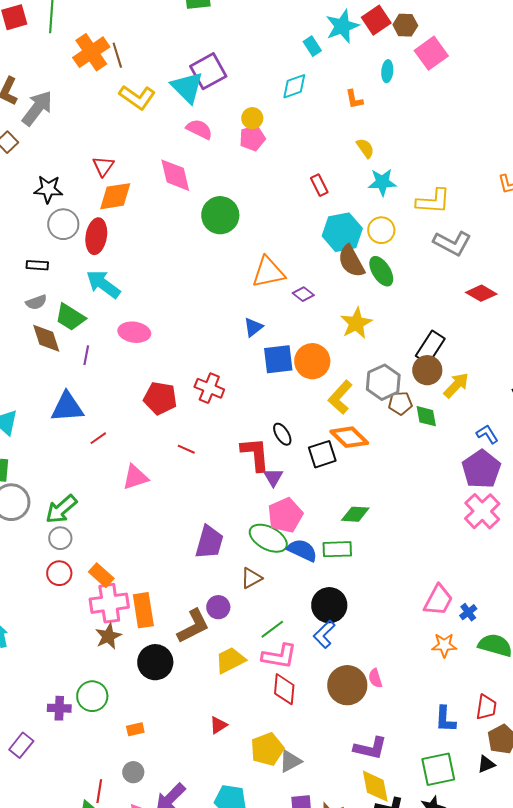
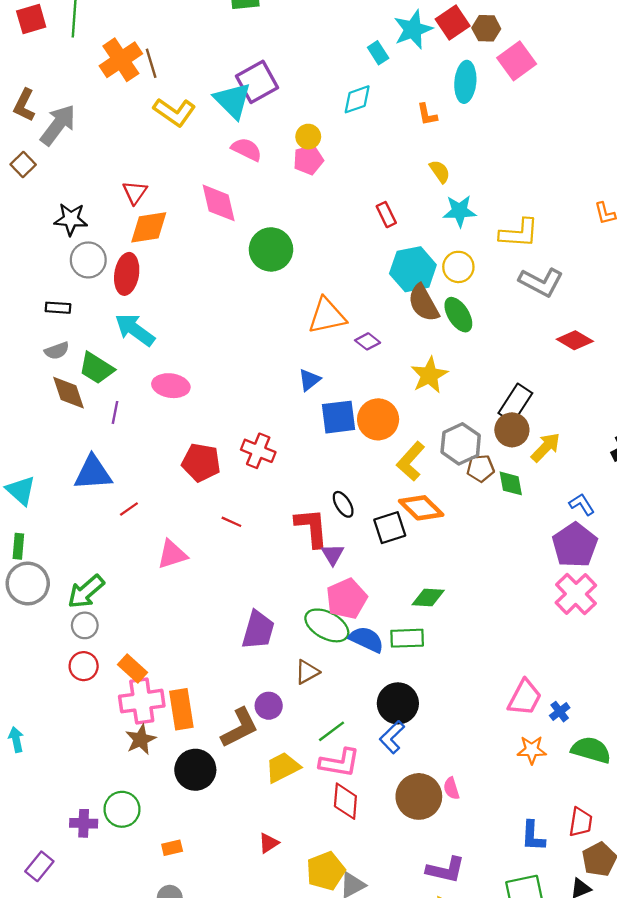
cyan ellipse: (387, 71) -> (465, 82), size x1.6

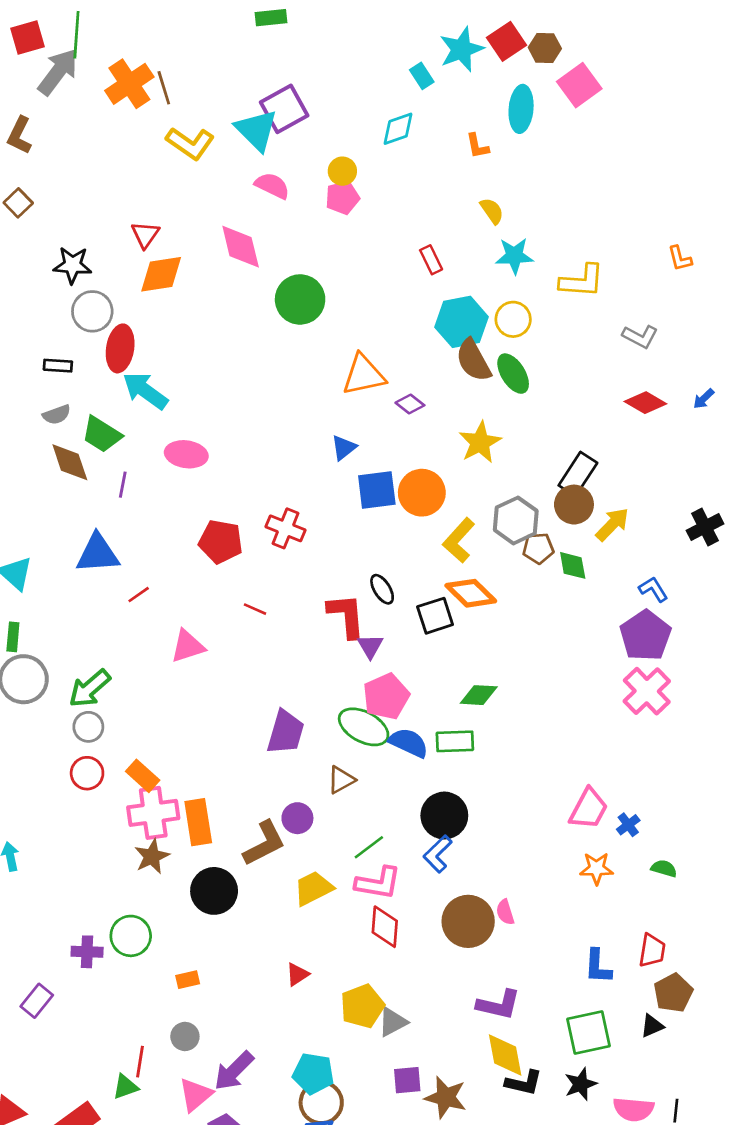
gray arrow: (58, 125) -> (58, 72), moved
red ellipse: (127, 274) -> (120, 348), moved
gray L-shape: (541, 282) -> (640, 337), moved, size x0.7
green semicircle: (591, 750) -> (664, 868), size x0.6

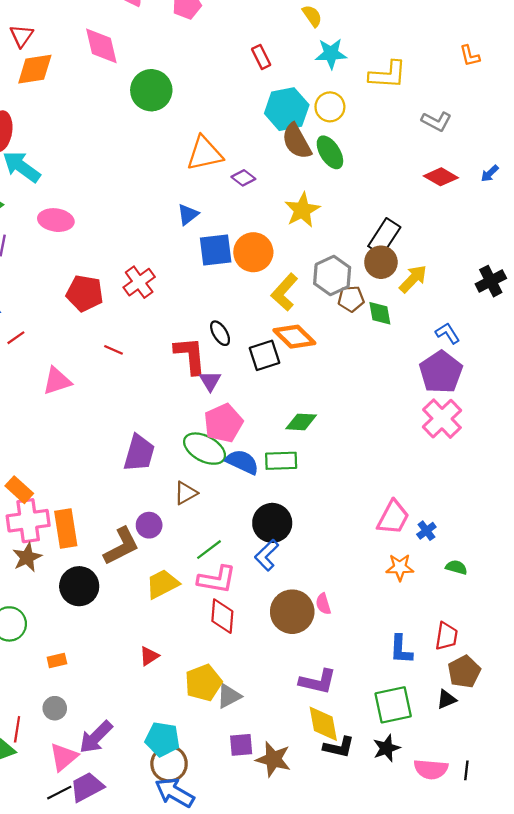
red cross: (286, 528) -> (139, 282), turned 32

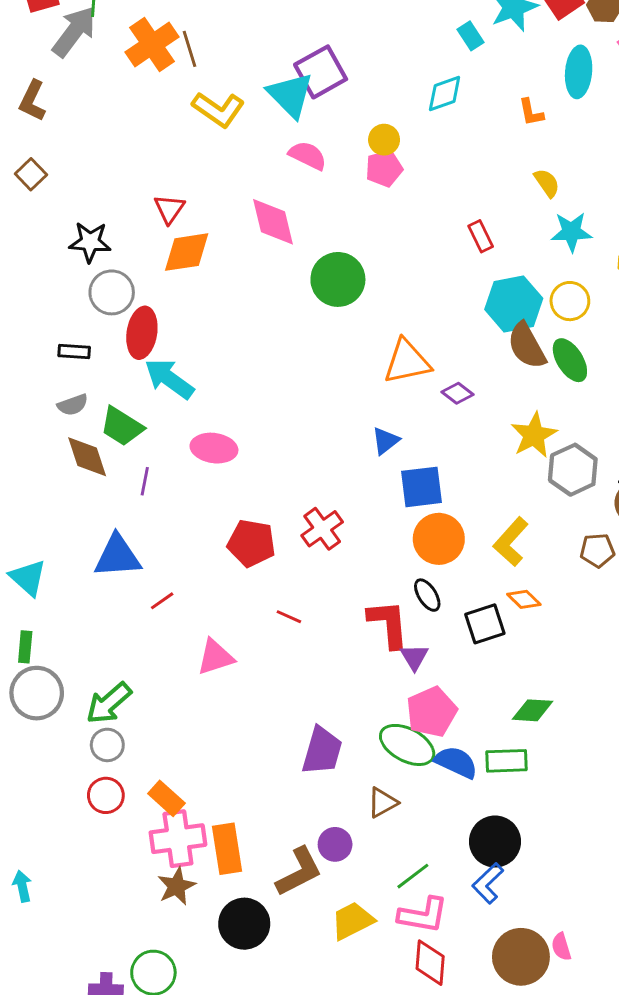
orange circle: (253, 252) -> (439, 539), moved
gray hexagon: (332, 276) -> (573, 470), moved
orange diamond: (294, 337) -> (524, 599), size x0.6

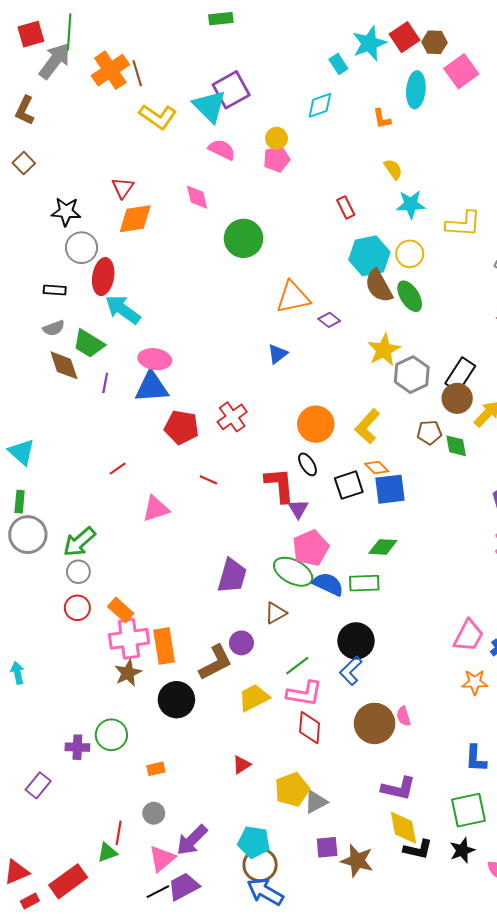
pink diamond: (273, 222) -> (197, 197), size x0.7
blue square: (421, 487) -> (390, 489), moved
blue triangle: (117, 556) -> (152, 387), moved

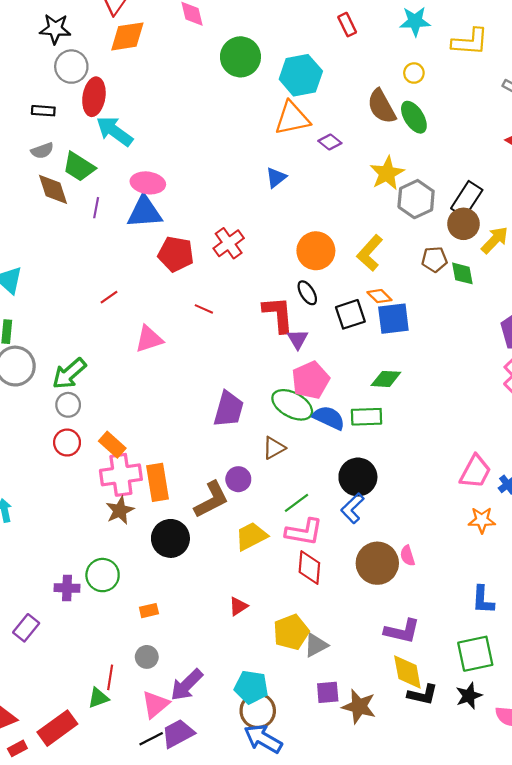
yellow circle: (410, 254) -> (414, 73), size x0.7
cyan hexagon: (369, 256) -> (301, 75), moved

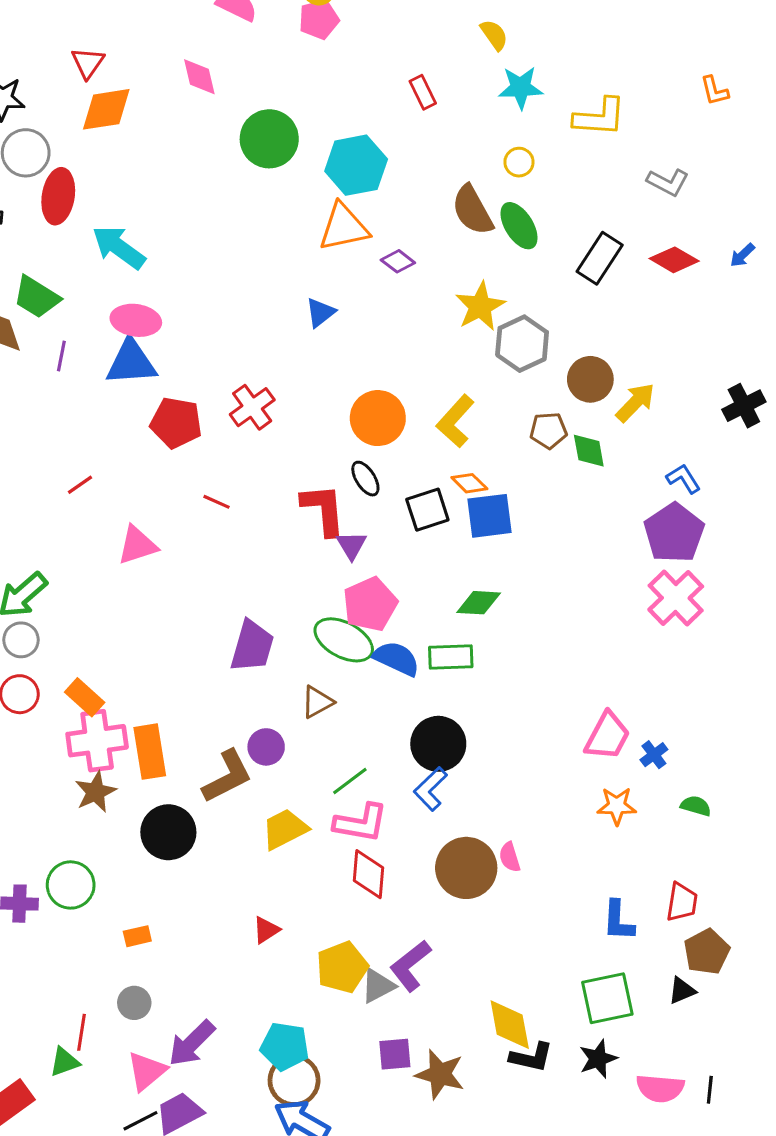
cyan arrow: (114, 131) -> (119, 247), moved
black rectangle: (467, 199) -> (600, 258), moved
purple L-shape: (402, 631) -> (410, 966), moved, turned 129

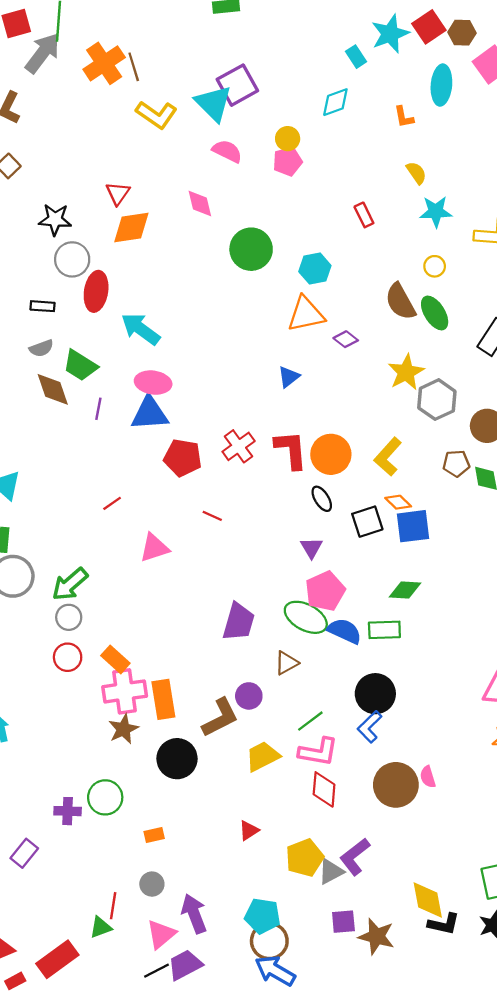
cyan hexagon: (356, 165) -> (315, 269), size x0.7
red L-shape: (324, 510) -> (291, 450), moved
purple arrow: (192, 1043) -> (194, 914), turned 114

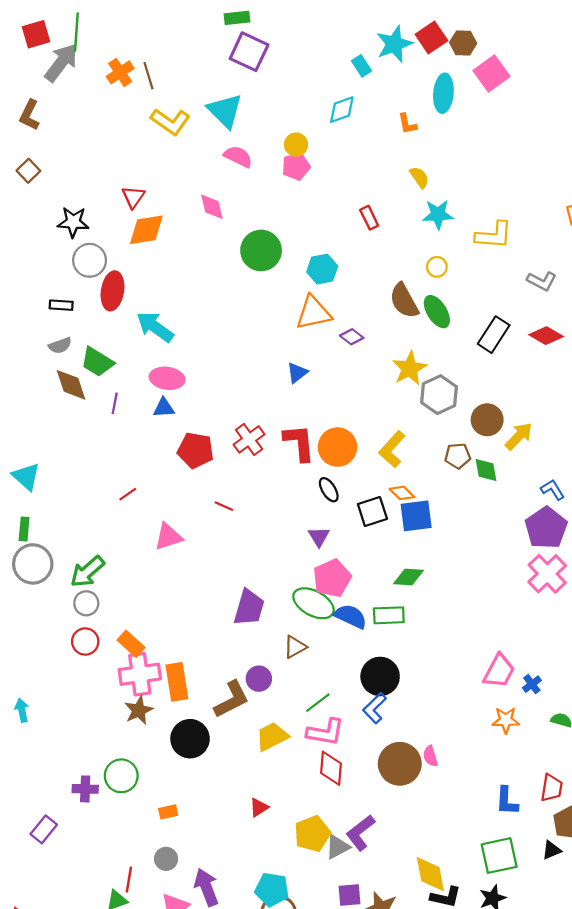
orange cross: (104, 63) -> (120, 72), size x0.7
purple square: (237, 85) -> (249, 52), moved, turned -36
blue triangle: (150, 413) -> (164, 408), size x0.6

